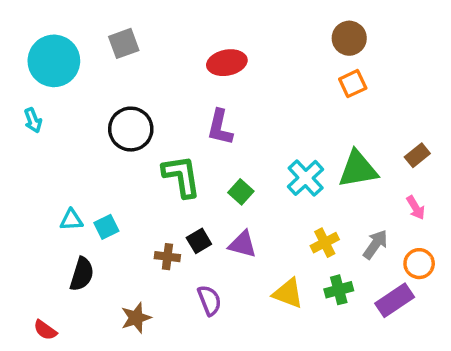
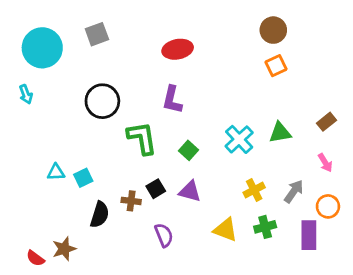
green triangle: (358, 169) -> (280, 133), size x0.7
black semicircle: (82, 274) -> (100, 215), moved
purple rectangle: (395, 300) -> (309, 235), turned -56
brown star: (136, 318) -> (64, 249), moved

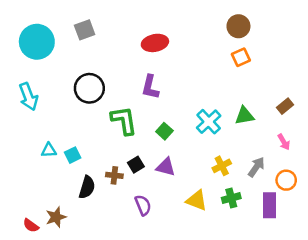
cyan arrow: (26, 94) -> (28, 97), moved, size x1.6

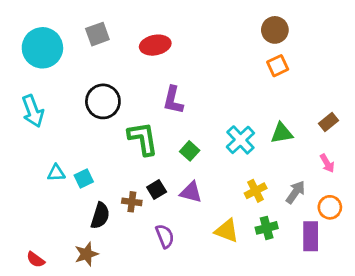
red ellipse: (155, 43) -> (155, 45), moved
brown star: (56, 217) -> (86, 254), moved

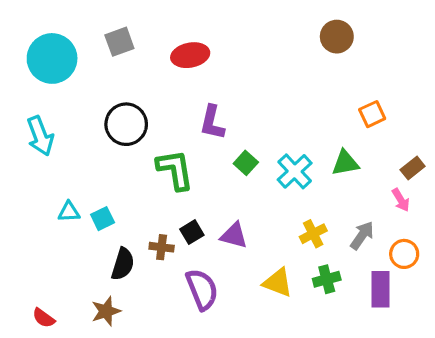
orange square: (278, 66) -> (372, 114), moved
brown rectangle: (328, 122) -> (413, 168), moved
green square: (190, 151) -> (246, 163), moved
purple semicircle: (165, 236) -> (202, 289), size x1.4

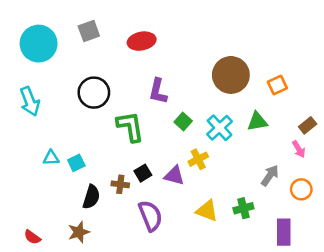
brown circle: (337, 37) -> (231, 75), moved, size x1.5
yellow cross: (313, 234) -> (198, 159), moved
purple rectangle: (381, 289) -> (284, 232), moved

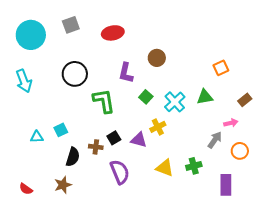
brown circle: (231, 75) -> (157, 58), moved, size x0.6
pink arrow: (299, 149) -> (231, 123), moved, turned -72
cyan triangle: (51, 158) -> (37, 137), moved

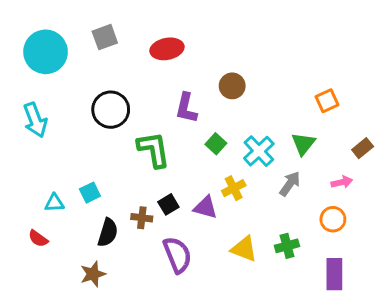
green triangle: (205, 97) -> (303, 144), turned -42
gray arrow: (215, 140) -> (290, 184), moved
orange circle: (240, 151) -> (333, 219), moved
red semicircle: (26, 189) -> (38, 238), moved

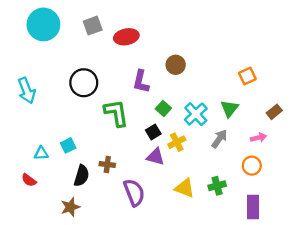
gray square: (105, 37) -> (93, 26), moved
cyan circle: (46, 52) -> (43, 24), moved
black square: (168, 204) -> (153, 132), moved

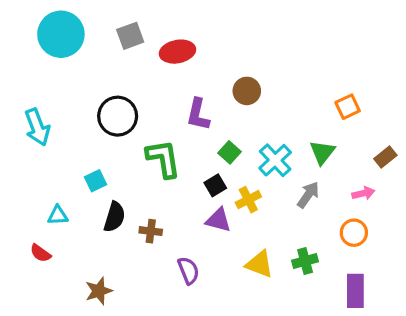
cyan square: (68, 145) -> (96, 181), moved
black semicircle: (82, 176) -> (114, 217), moved
purple semicircle: (134, 193) -> (188, 270), size x0.7

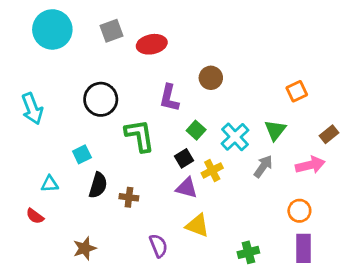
pink arrow: (363, 193) -> (310, 165), size x1.5
orange circle: (354, 233) -> (299, 211), moved
green cross: (305, 261) -> (248, 252), moved
yellow triangle: (259, 264) -> (197, 226), moved
purple semicircle: (188, 270) -> (158, 246), moved

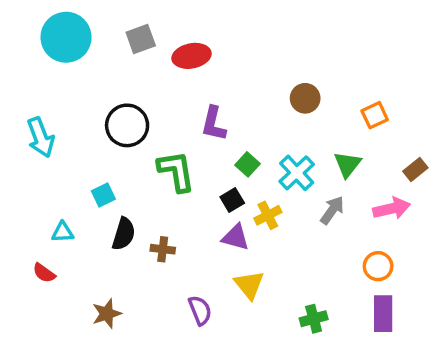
brown circle: (211, 78) -> (305, 98), moved
yellow triangle: (197, 226) -> (249, 285), turned 30

